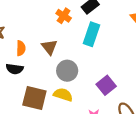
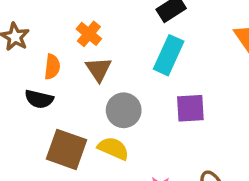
orange cross: (64, 16) -> (89, 34), moved
purple square: (106, 85) -> (190, 108), moved, turned 30

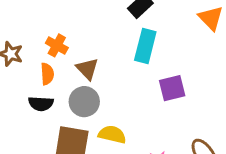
orange cross: (89, 34) -> (57, 45), moved
gray circle: (124, 110) -> (84, 102), moved

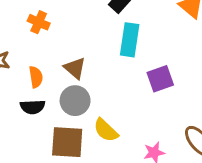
orange cross: (57, 45) -> (39, 22), moved
yellow semicircle: (112, 134) -> (106, 130), turned -144

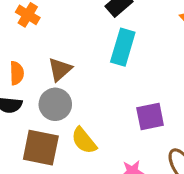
brown triangle: (75, 68) -> (60, 69), turned 30
purple square: (160, 79) -> (150, 117), moved

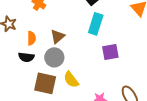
purple square: (150, 117) -> (110, 52), moved

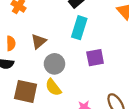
gray circle: (54, 57) -> (54, 64), moved

